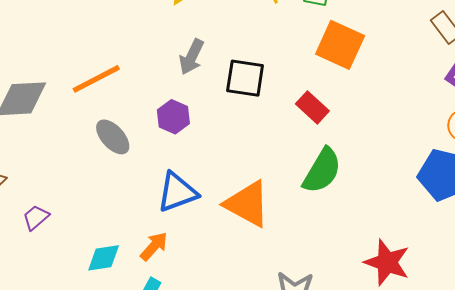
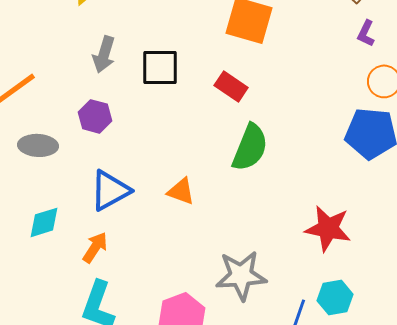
gray ellipse: (113, 137) -> (38, 145), turned -36
orange triangle: (247, 204) -> (181, 191), size x0.6
cyan diamond: (104, 258) -> (44, 222), moved

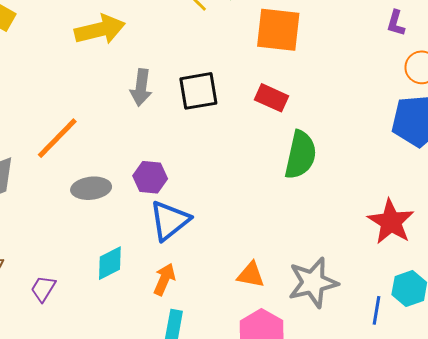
purple hexagon: (95, 116) -> (150, 177), moved
orange triangle: (181, 191) -> (251, 275), moved
red star: (328, 228) -> (391, 222), turned 30

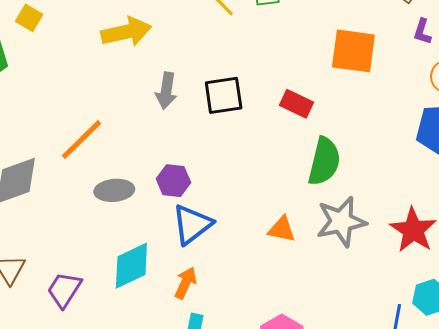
orange square: (278, 30) -> (353, 51), moved
cyan diamond: (110, 263) -> (131, 266), size x1.4
orange triangle: (251, 275) -> (282, 229), moved
gray star: (313, 283) -> (341, 222), moved
purple trapezoid: (43, 289) -> (64, 290), size x1.4

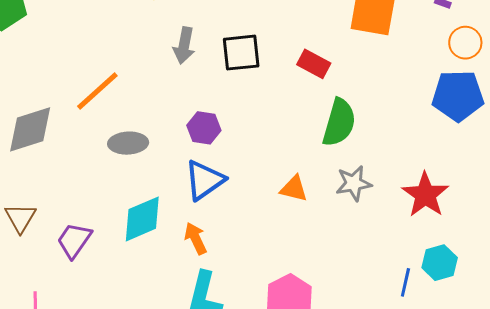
purple hexagon: (173, 181) -> (204, 128), moved
gray star: (341, 222) -> (354, 183), size x0.7
orange arrow: (186, 283) -> (196, 238), turned -52

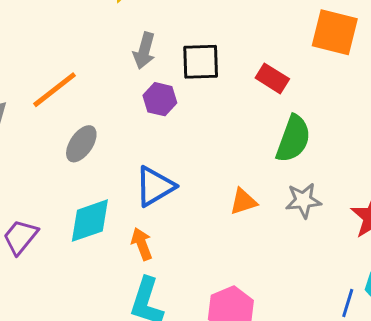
purple hexagon: (204, 128) -> (160, 99), moved
gray ellipse: (128, 143) -> (81, 144), turned -57
orange triangle: (294, 189) -> (243, 201), turned -36

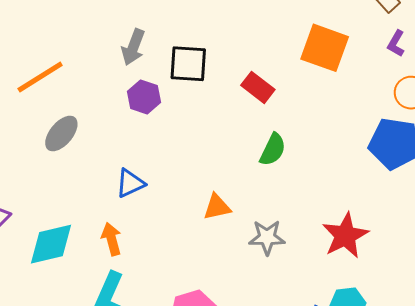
green semicircle: (293, 139) -> (273, 150), size x0.7
blue triangle: (155, 186) -> (130, 183), size x0.7
gray star: (303, 200) -> (267, 237), moved
cyan diamond: (90, 221) -> (51, 244), moved

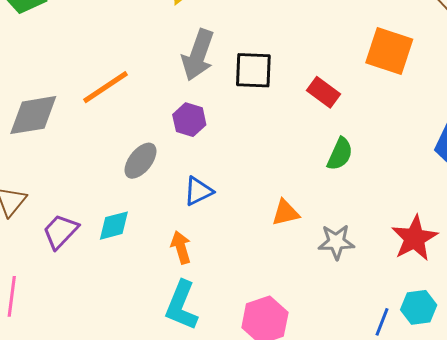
gray arrow: (133, 47) -> (198, 55), size x1.4
purple hexagon: (144, 97) -> (189, 120), moved
gray ellipse: (61, 134) -> (141, 161), moved
cyan diamond: (51, 244) -> (114, 226), moved, size x0.7

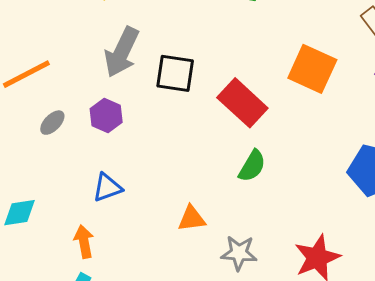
red rectangle: (324, 92) -> (242, 103), size x1.5
gray ellipse: (141, 161) -> (52, 123), moved, size x0.7

